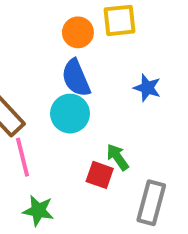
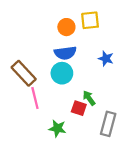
blue semicircle: (76, 78) -> (65, 53), turned -75
green star: (38, 211) -> (57, 128), moved

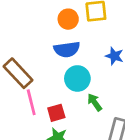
cyan circle: (62, 73) -> (77, 78), moved
red square: (79, 108) -> (56, 113), moved, turned -35

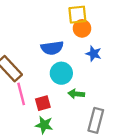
orange circle: (68, 19) -> (82, 28), moved
green arrow: (95, 102) -> (76, 94), turned -49

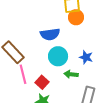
blue star: (94, 54) -> (86, 57), moved
red square: (43, 103) -> (42, 82), turned -32

